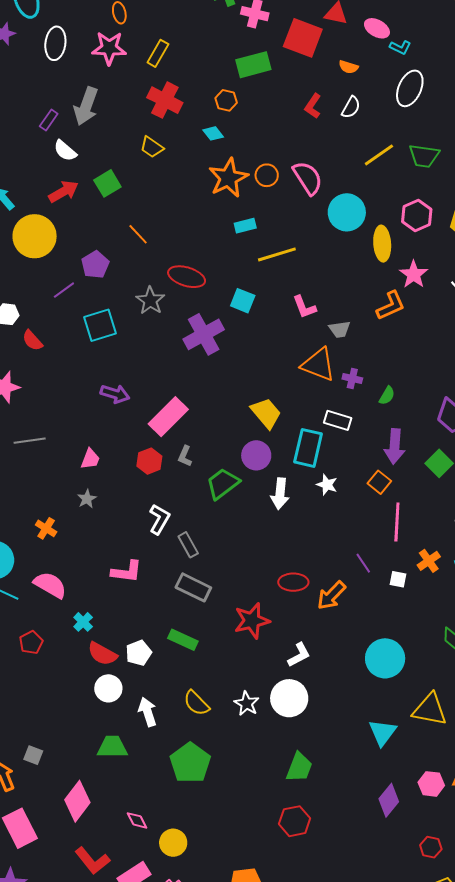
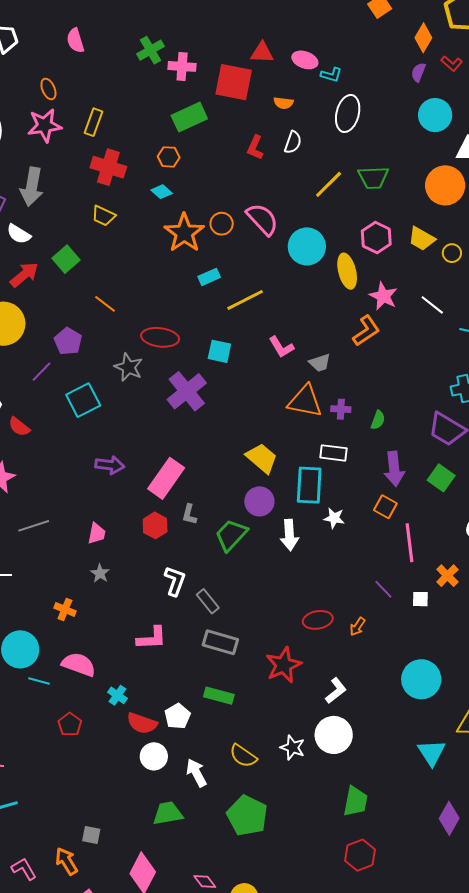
orange arrow: (331, 595) -> (357, 627), size x0.6

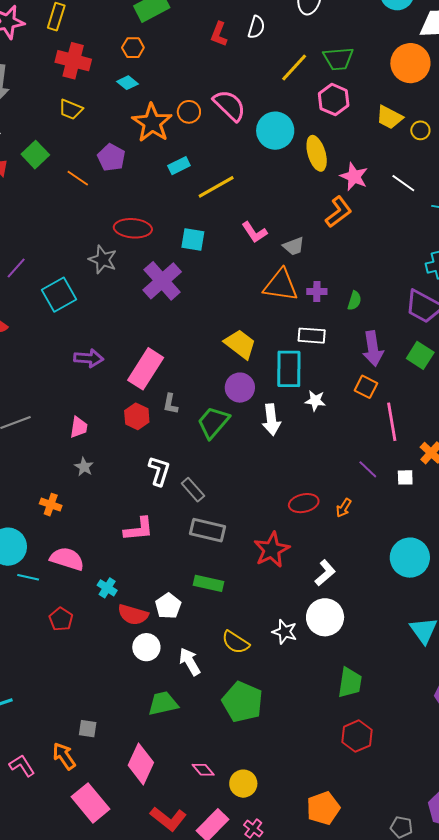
pink hexagon: (376, 238) -> (334, 100), moved
orange line: (105, 304) -> (78, 178), moved
purple pentagon: (68, 341) -> (111, 158), moved

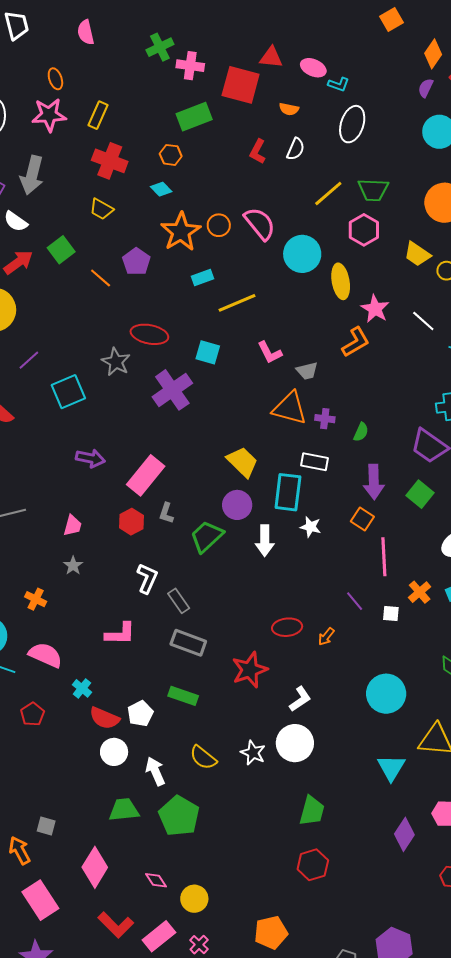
green pentagon: (242, 702) -> (179, 816), moved

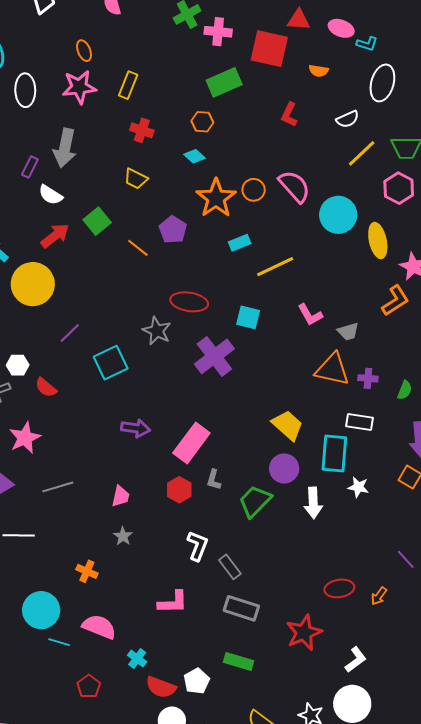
white semicircle: (296, 149) -> (348, 119), moved, turned 45
red cross: (110, 161) -> (142, 130), size x0.7

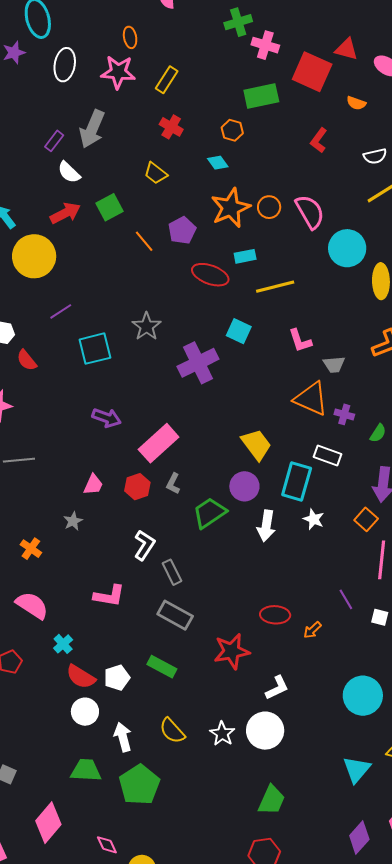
red ellipse: (189, 302) -> (210, 275), moved
pink trapezoid: (121, 496) -> (93, 485), moved

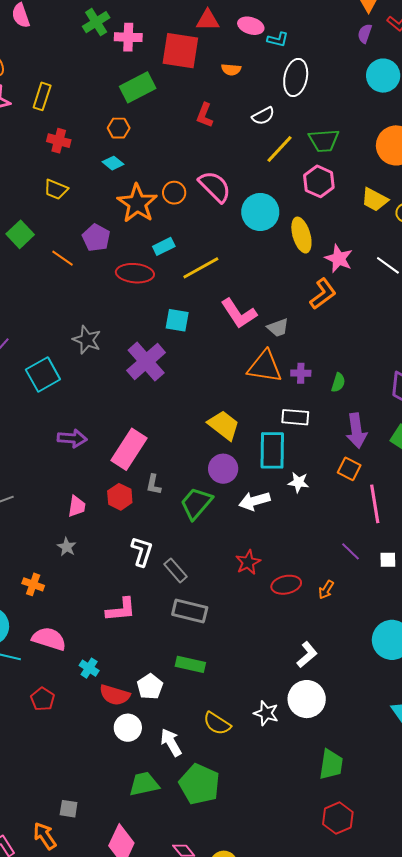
pink L-shape: (300, 341) -> (239, 313), size x1.4
white arrow: (266, 526) -> (254, 501), turned 80
red star: (232, 651) -> (248, 562), moved, size x0.7

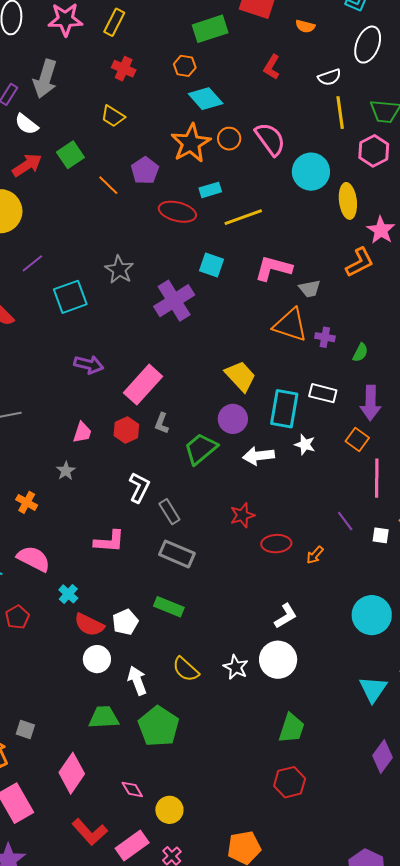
yellow line: (280, 149) -> (340, 113), turned -60
cyan diamond: (113, 163) -> (206, 99), moved, size x1.6
pink L-shape: (239, 313) -> (273, 268), turned 129
white rectangle: (295, 417) -> (323, 393), moved

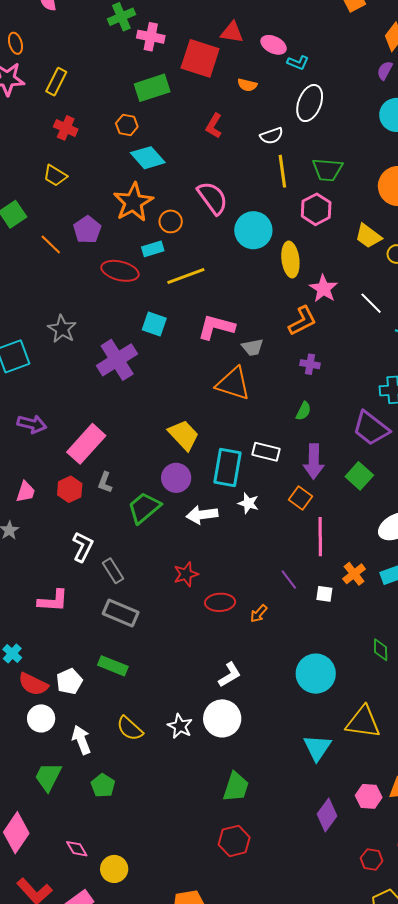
orange circle: (229, 139) -> (171, 221), moved
purple cross: (325, 337) -> (310, 364), moved
green trapezoid: (104, 717) -> (48, 777), turned -60
green pentagon: (159, 726) -> (103, 786), size x0.6

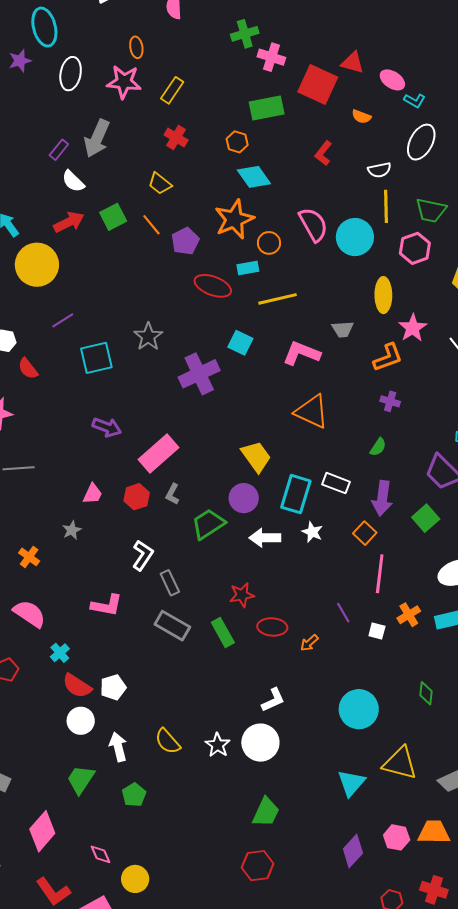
cyan circle: (253, 230) -> (355, 237), moved
orange line: (51, 245) -> (151, 225), moved
gray trapezoid: (253, 347) -> (343, 329), moved
green rectangle: (113, 666) -> (223, 632), moved, turned 32

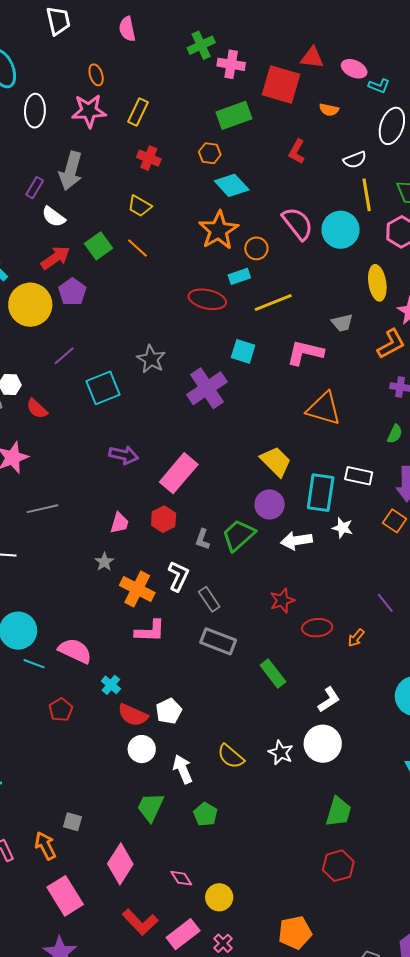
purple pentagon: (185, 241) -> (72, 292), moved
gray L-shape: (172, 494) -> (202, 539), moved
orange cross: (29, 557) -> (137, 589), moved, size x1.6
green rectangle: (223, 632) -> (273, 673), moved

